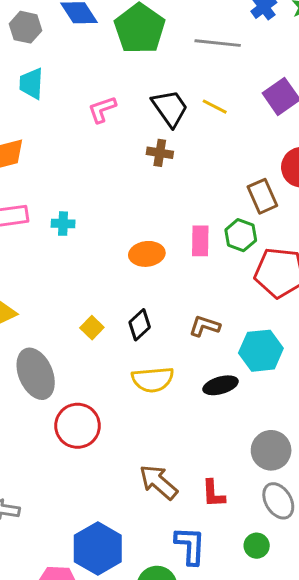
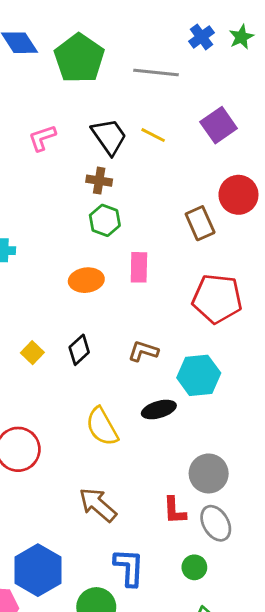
green hexagon: (241, 235) -> (105, 220), moved
yellow semicircle: (153, 380) -> (102, 427), moved, turned 66
red L-shape: (213, 494) -> (174, 510), moved

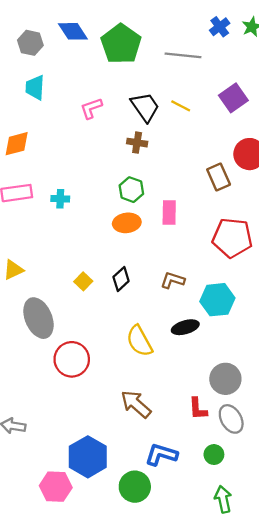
green hexagon: (105, 220) -> (131, 190), moved
blue L-shape: (129, 567) -> (161, 455), turned -76

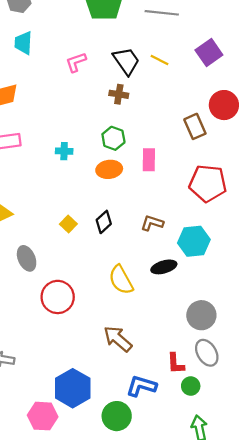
cyan cross: (60, 199) -> (64, 151), moved
gray ellipse: (38, 318) -> (27, 258), size x0.7
red L-shape: (198, 409) -> (176, 363), moved

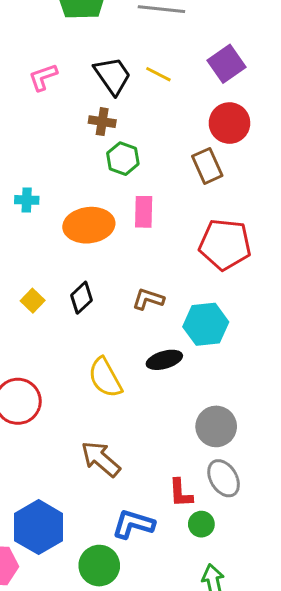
red circle: (224, 105) -> (229, 123), moved
green hexagon: (113, 138) -> (123, 159), moved
orange ellipse: (109, 169) -> (89, 225), size x1.4

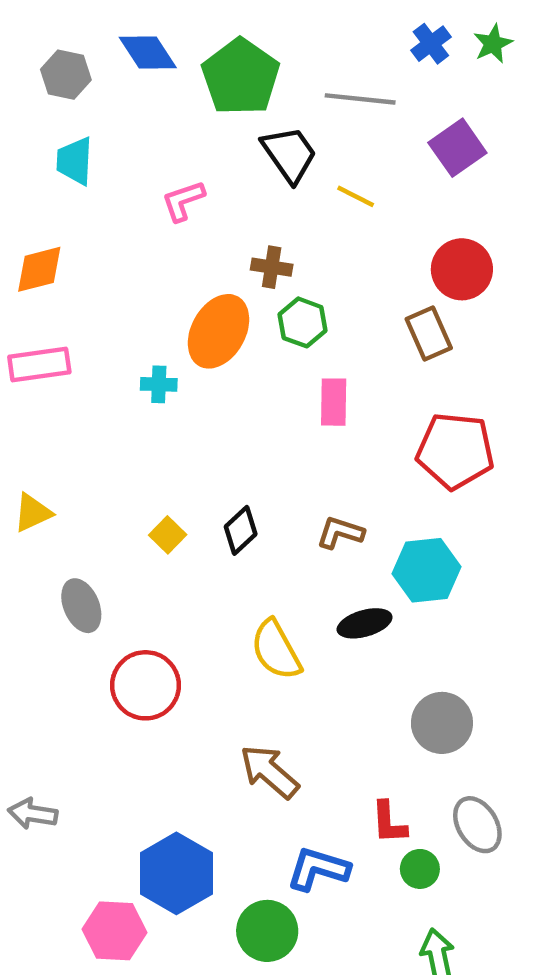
purple square: (227, 64) -> (457, 148), moved
black trapezoid: (113, 76) -> (289, 154), moved
orange ellipse: (89, 225) -> (219, 331), moved, turned -54
gray ellipse: (224, 478) -> (477, 825), moved

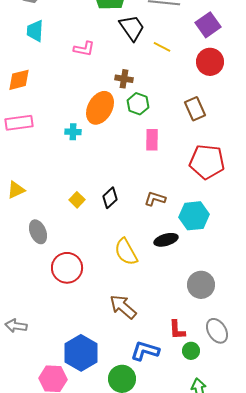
pink L-shape: (183, 201) -> (84, 49), turned -150
red circle: (462, 269) -> (210, 62), moved

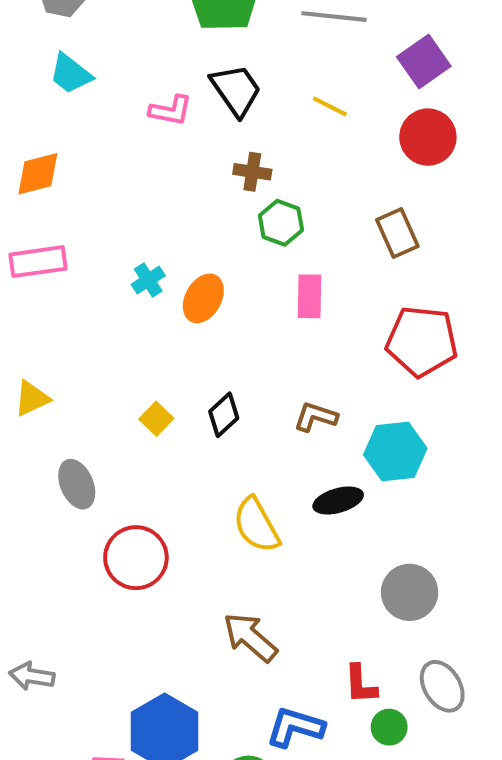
black trapezoid: (132, 28) -> (236, 90), moved
cyan trapezoid: (35, 31) -> (71, 74), turned -55
orange ellipse: (100, 108) -> (203, 298), moved, size x0.7
cyan cross: (73, 132) -> (148, 280), turned -35

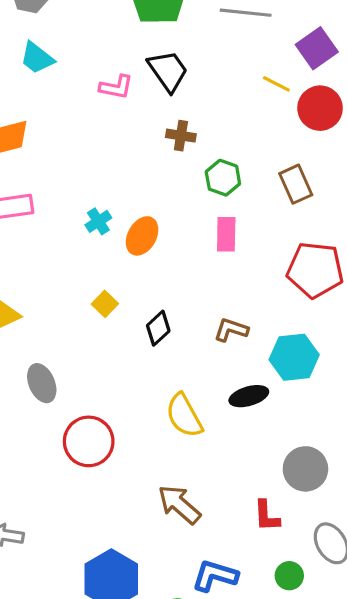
yellow line: (330, 106) -> (276, 84), moved
green hexagon: (281, 223) -> (223, 178), moved
yellow square: (156, 419) -> (105, 304), moved
red L-shape: (361, 684) -> (267, 516), moved

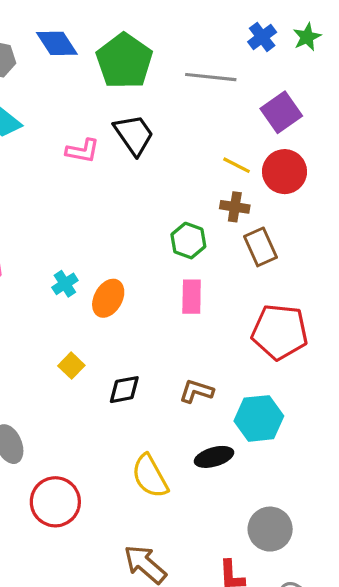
yellow line: (276, 84) -> (236, 165), moved
brown cross: (181, 136) -> (235, 207), moved
black diamond: (158, 328) -> (124, 390), turned 32

